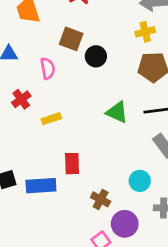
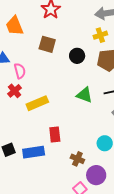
black circle: (96, 56) -> (77, 56), moved
pink semicircle: (48, 68) -> (20, 71), moved
yellow rectangle: (51, 119) -> (37, 103), size x1.5

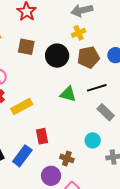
black circle: (77, 56) -> (57, 56), size x1.5
blue rectangle: (34, 152) -> (22, 156), turned -40
purple circle: (96, 175) -> (51, 176), moved

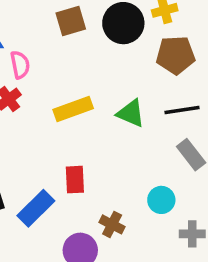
brown square: (26, 47) -> (71, 21), turned -36
black circle: (57, 56) -> (123, 23), moved
yellow rectangle: (22, 107) -> (73, 109), moved

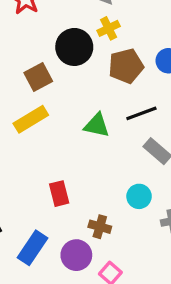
brown square: (71, 21) -> (38, 77), moved
yellow rectangle: (73, 109) -> (31, 119), moved
blue rectangle: (36, 208) -> (32, 248), moved

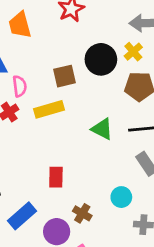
yellow cross: (109, 28) -> (133, 52), turned -30

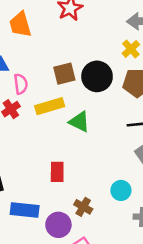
black circle: (101, 59) -> (97, 76), moved
green triangle: (102, 129) -> (79, 122), moved
blue rectangle: (22, 216) -> (25, 210), turned 48

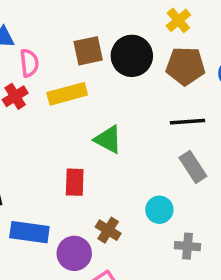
green triangle: (79, 122) -> (108, 139), moved

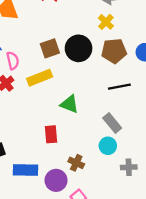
gray rectangle: (193, 167) -> (112, 123), moved

